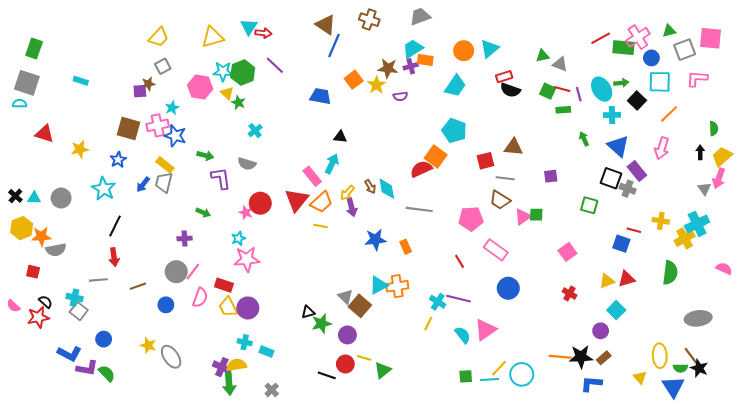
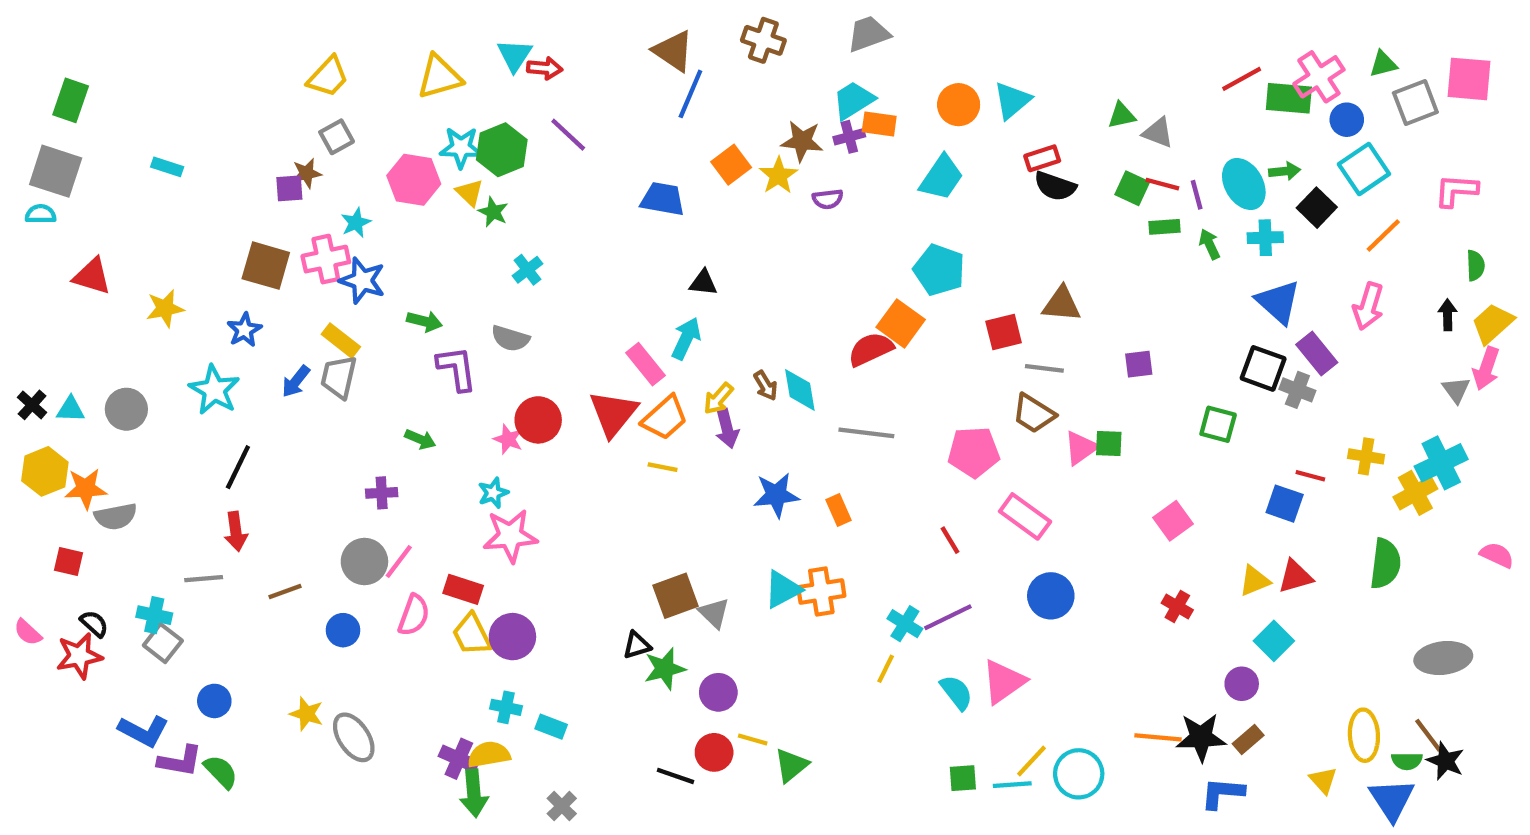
pink L-shape: (697, 79) -> (1456, 190), moved
cyan square: (660, 82) -> (1364, 169), turned -35
green arrow: (584, 139) -> (1210, 244), moved
purple line: (458, 299) -> (948, 617), turned -40
brown square: (360, 306) -> (675, 596), moved, turned 30

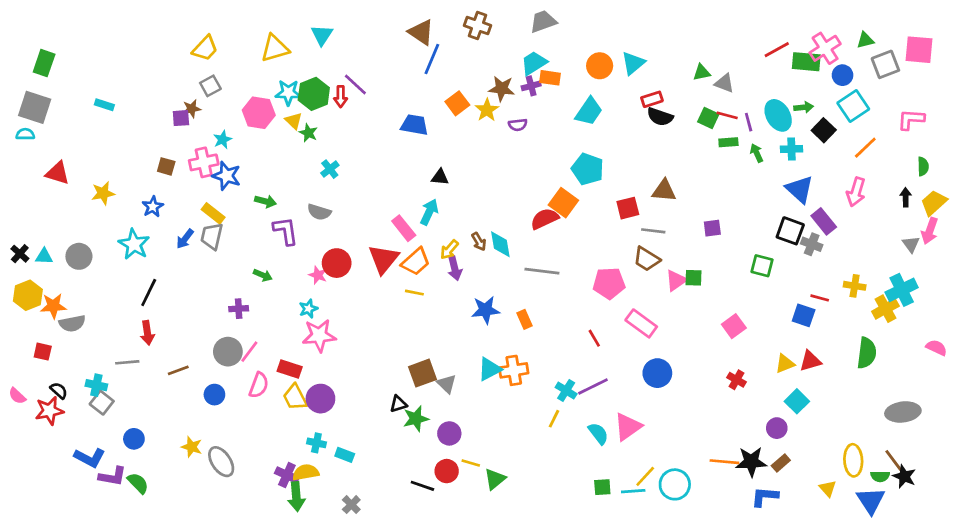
red arrow: (545, 68) -> (341, 97), moved, turned 85
brown square: (266, 266) -> (166, 166), size x0.6

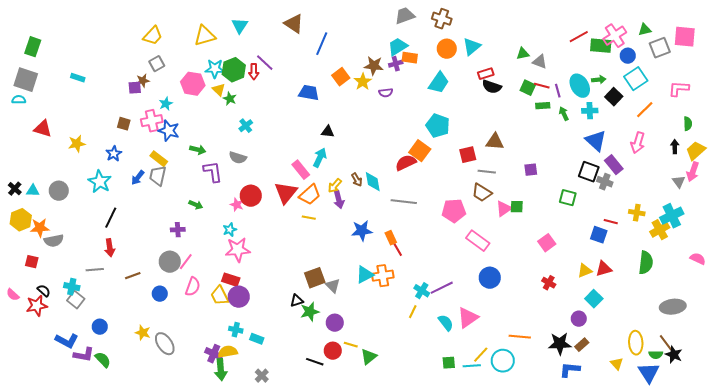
brown cross: (477, 25) -> (442, 19), moved
brown triangle: (421, 32) -> (294, 24), moved
red line: (594, 338) -> (398, 250), moved
red rectangle: (290, 369) -> (231, 280), moved
orange line: (724, 462) -> (520, 337), moved

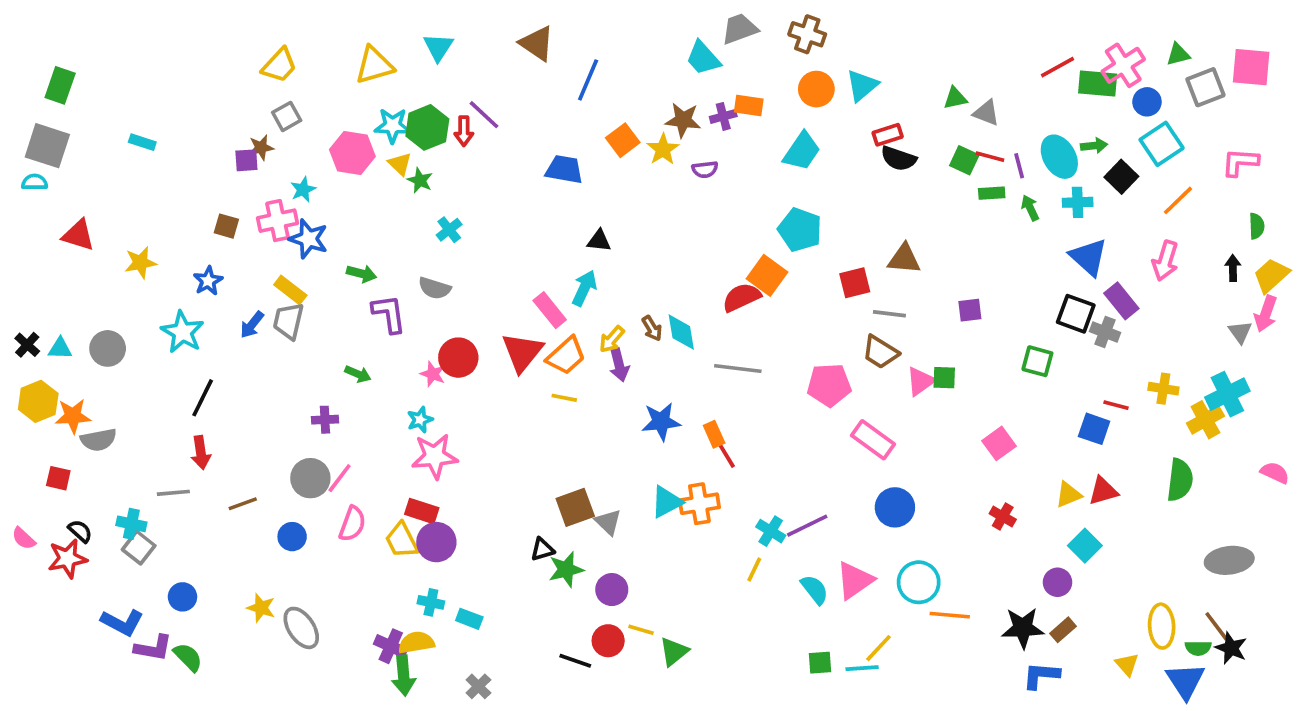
cyan trapezoid: (398, 47) -> (703, 58), moved, turned -100
cyan circle: (503, 361) -> (919, 582), moved

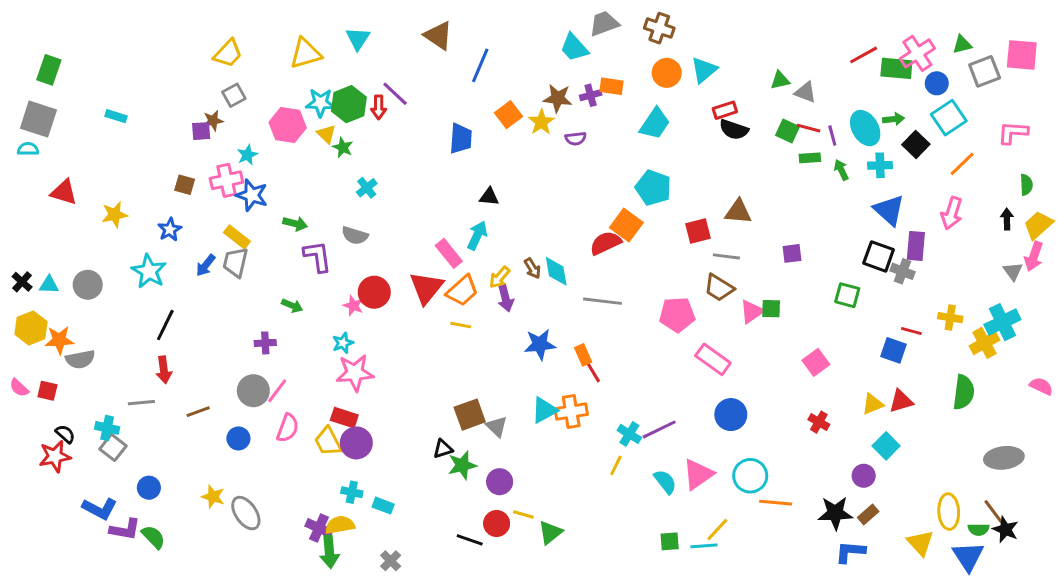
blue trapezoid: (564, 169) -> (461, 139), turned 84
purple rectangle: (1121, 301) -> (916, 246), turned 44
pink semicircle: (24, 538) -> (19, 388), moved
yellow triangle: (1127, 664) -> (920, 543), size x1.4

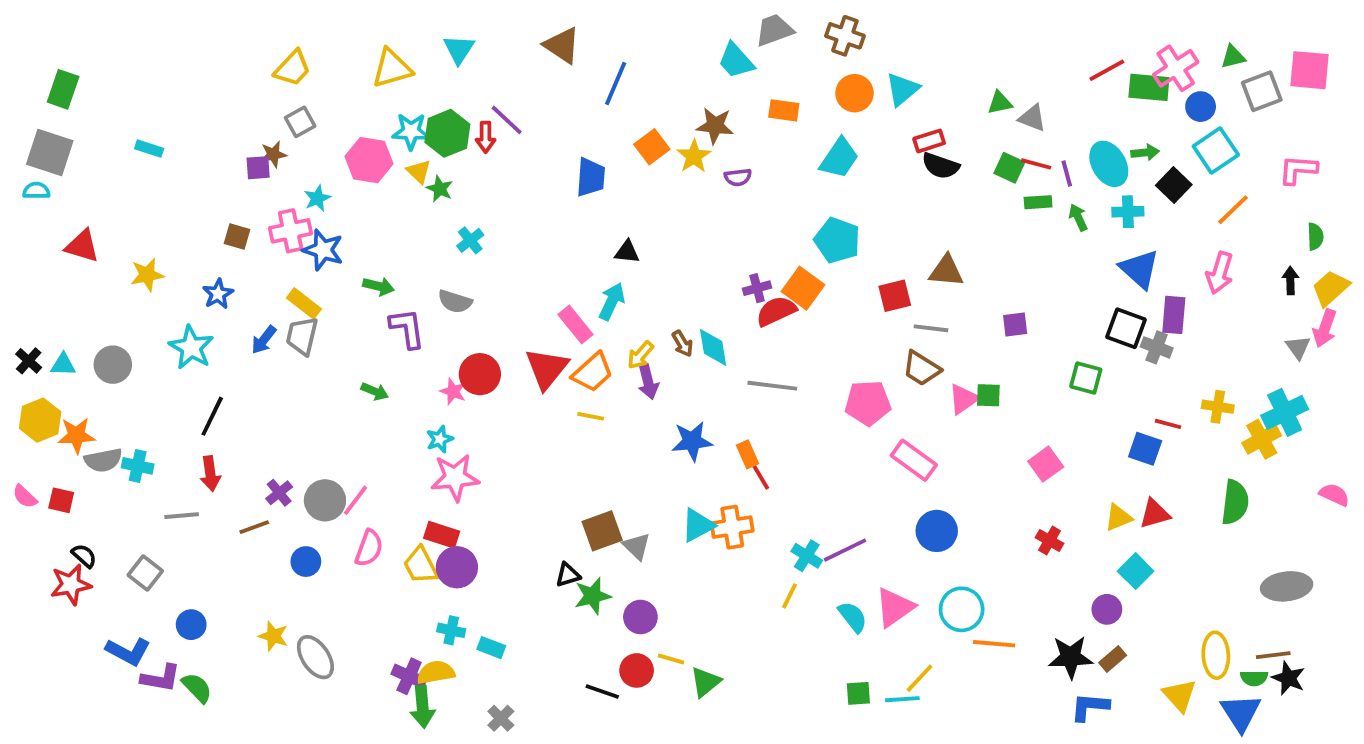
purple cross: (591, 95) -> (757, 288), moved
purple cross: (265, 343) -> (279, 493), moved, turned -36
cyan cross: (107, 428) -> (138, 466), moved
brown line: (993, 512) -> (1273, 655), turned -60

